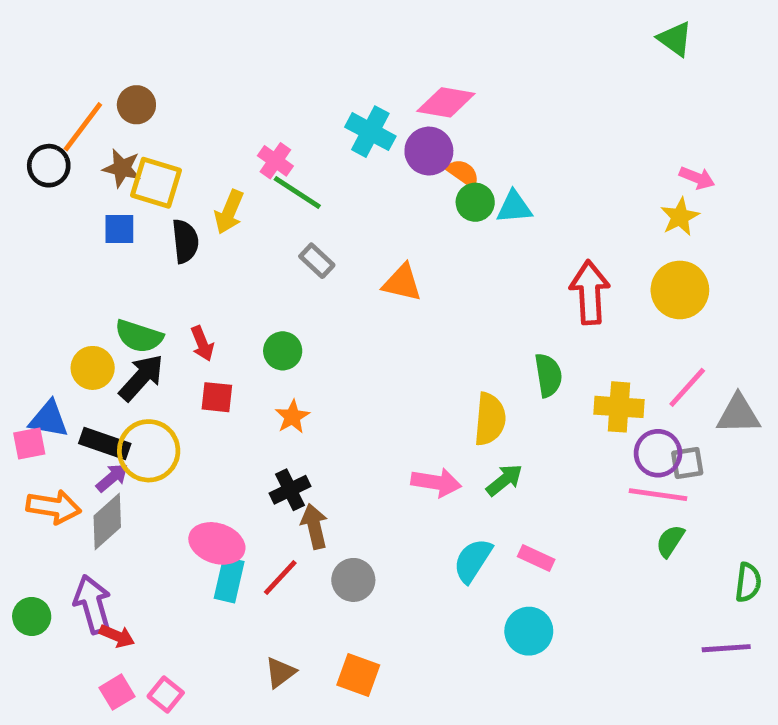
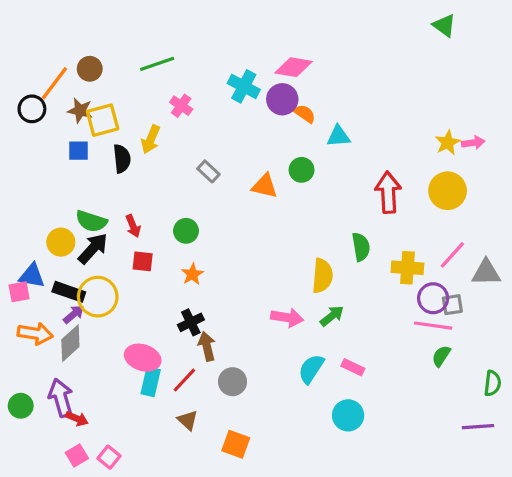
pink arrow: (697, 178) -> (473, 143), moved, turned -30
yellow square: (156, 183) -> (103, 120), turned -32
green line: (297, 192) -> (157, 64), moved, turned -52
green circle: (475, 202) -> (302, 170), moved
brown triangle: (280, 673) -> (188, 420), moved, turned -40

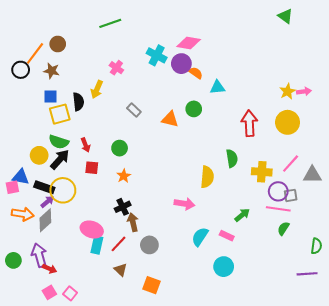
green line: (157, 64) -> (110, 23), moved
yellow square: (103, 120) -> (60, 114), moved
green arrow: (332, 316) -> (242, 215), moved

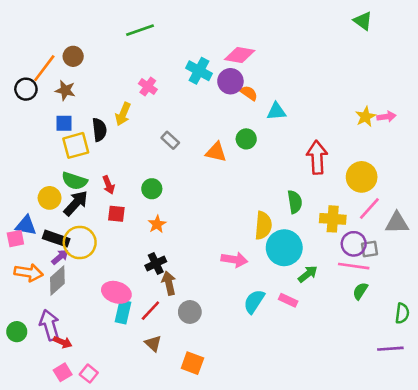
yellow circle: (288, 122) -> (362, 177), moved
cyan circle: (224, 267) -> (284, 248), moved, size x1.4

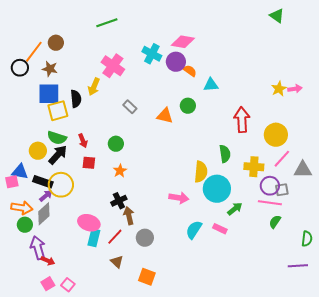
pink cross: (148, 86) -> (113, 66), size x1.6
blue square: (64, 123) -> (49, 94), size x1.6
green circle: (17, 332) -> (25, 225), moved

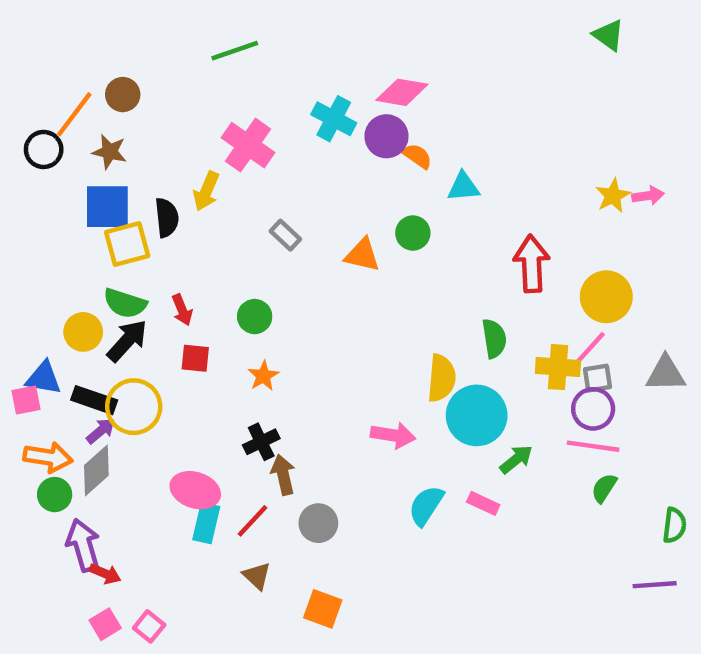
pink line: (282, 159) -> (589, 349), moved
gray square: (282, 190) -> (597, 378), moved

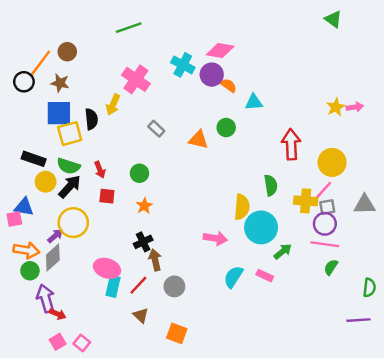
black rectangle: (94, 400) -> (34, 159), moved

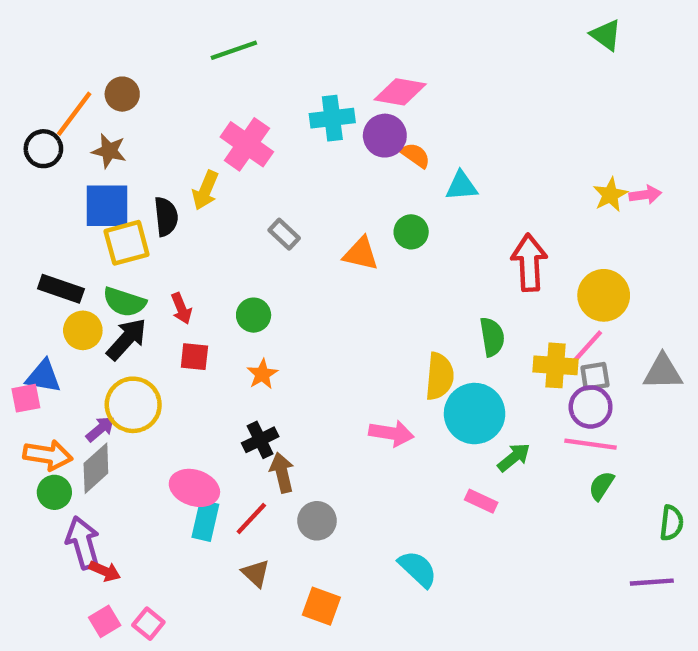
cyan cross: (183, 65) -> (332, 118), turned -35
cyan semicircle: (233, 277) -> (418, 569), moved, turned 100

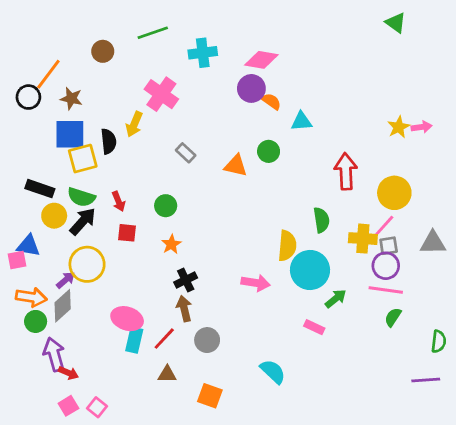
brown circle: (122, 94) -> (103, 51), moved
cyan cross: (332, 118) -> (203, 53), moved
black cross: (260, 440) -> (186, 280), moved
brown triangle: (256, 573) -> (167, 374), turned -42

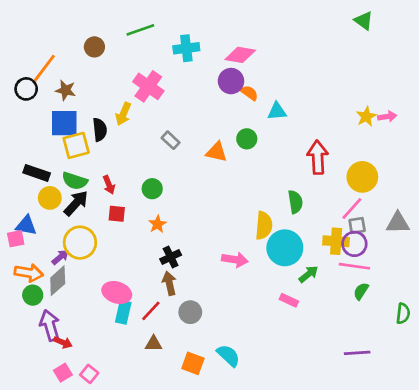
yellow cross: (363, 239) -> (336, 241), moved
cyan semicircle: (273, 371) -> (228, 356), moved
purple line: (426, 380) -> (357, 353), moved

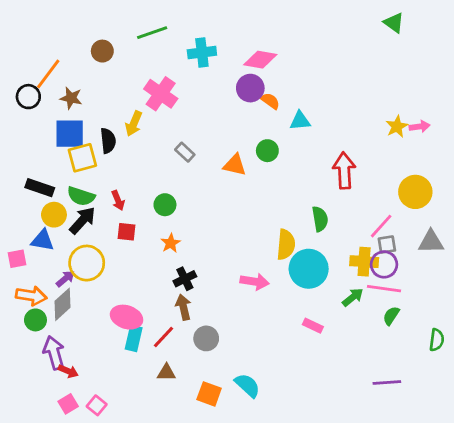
yellow circle: (362, 177) -> (415, 192), moved
blue triangle: (26, 226) -> (43, 240), moved
green arrow: (308, 274) -> (353, 297), moved

